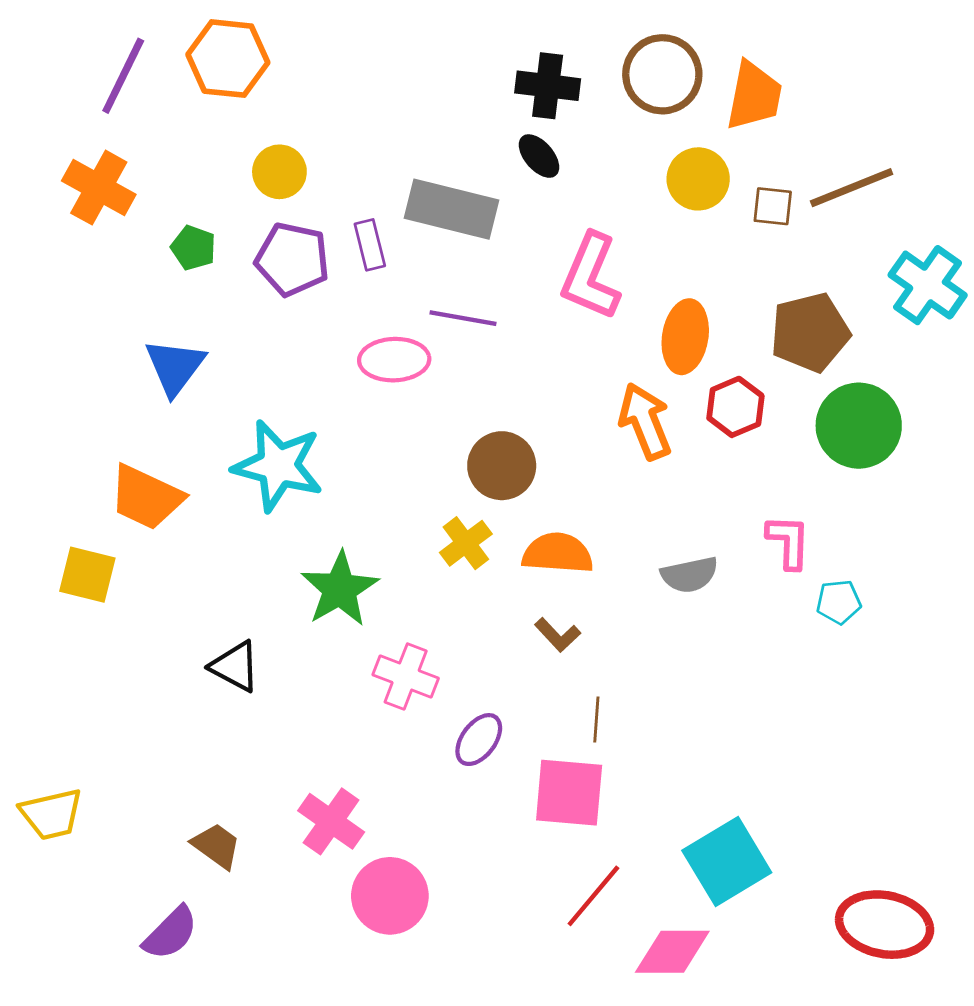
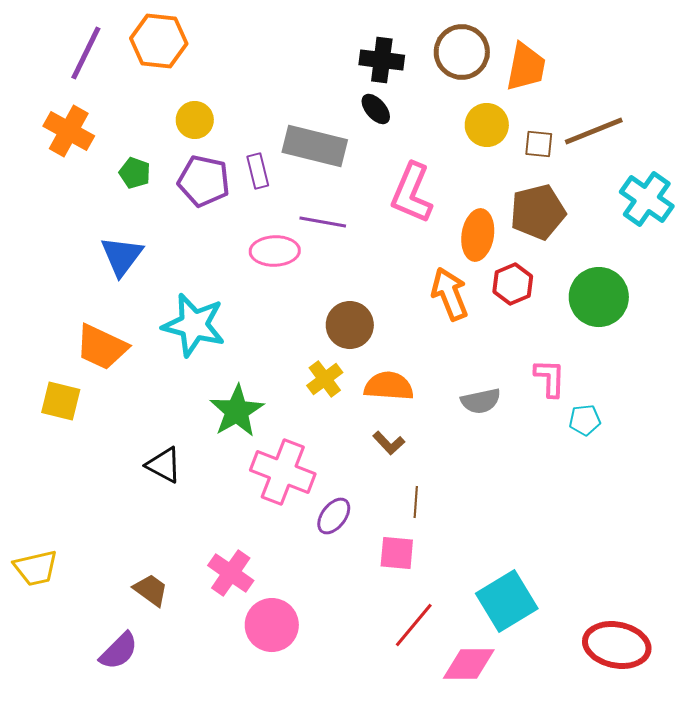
brown pentagon: (810, 332) -> (538, 212), moved
pink cross: (406, 676) -> (283, 472), size x1.4
pink square: (569, 793) -> (397, 553), size x0.7

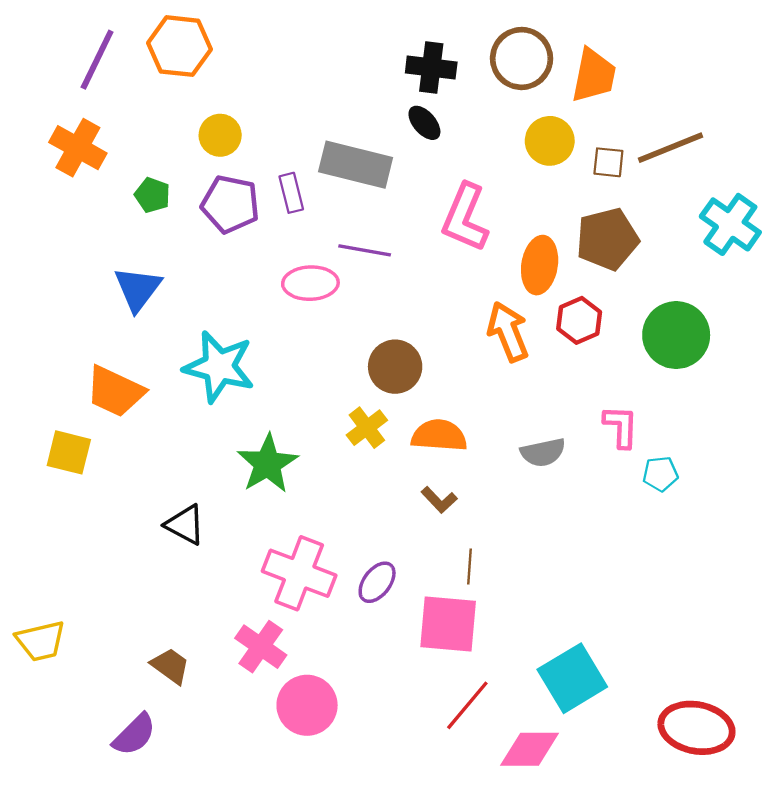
pink cross: (283, 472) -> (299, 573), moved
pink square: (397, 553) -> (448, 624), size x1.5

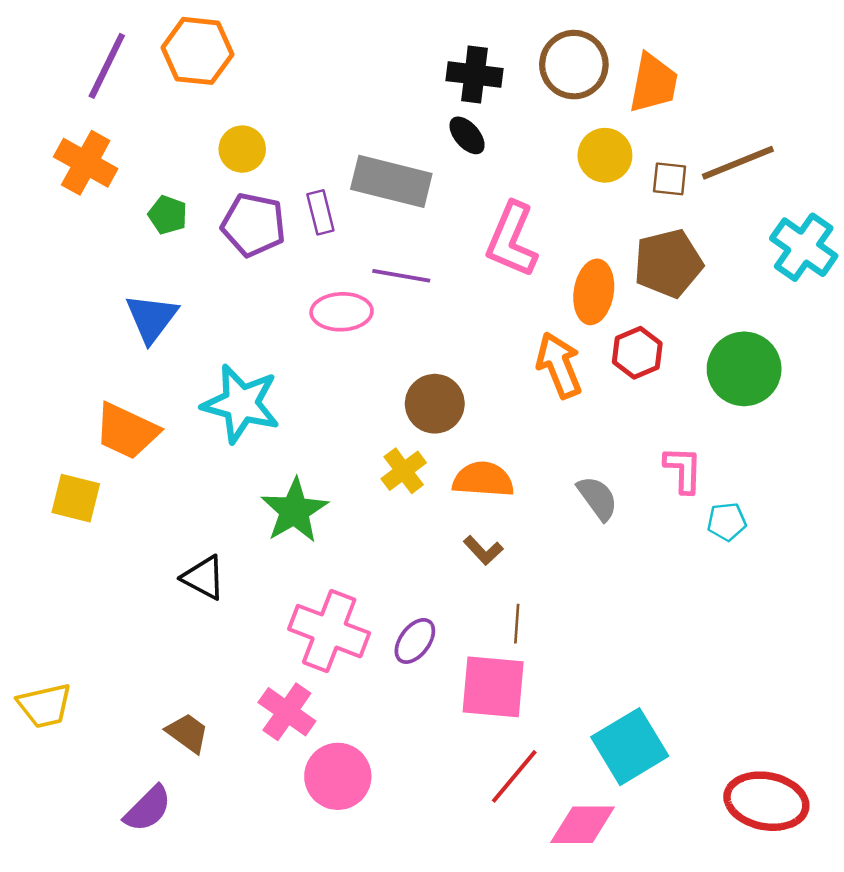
gray semicircle: (543, 452) -> (597, 498), turned -114

